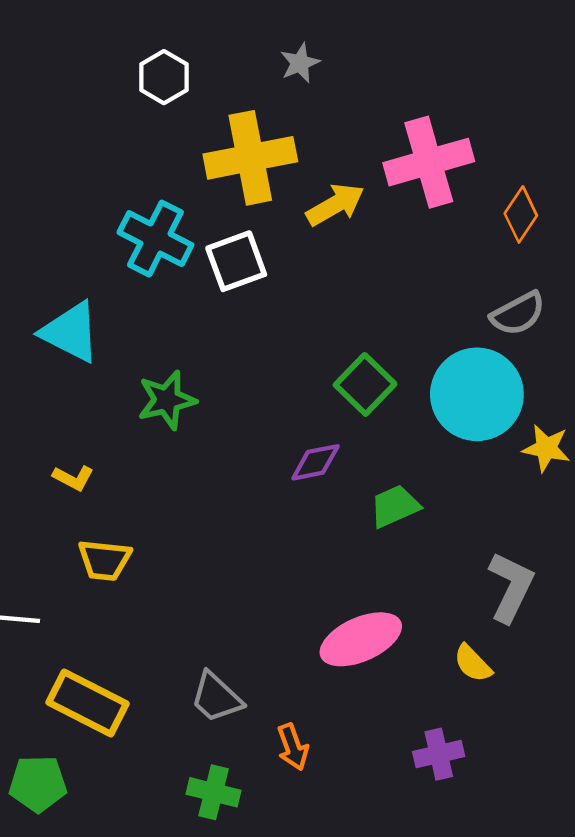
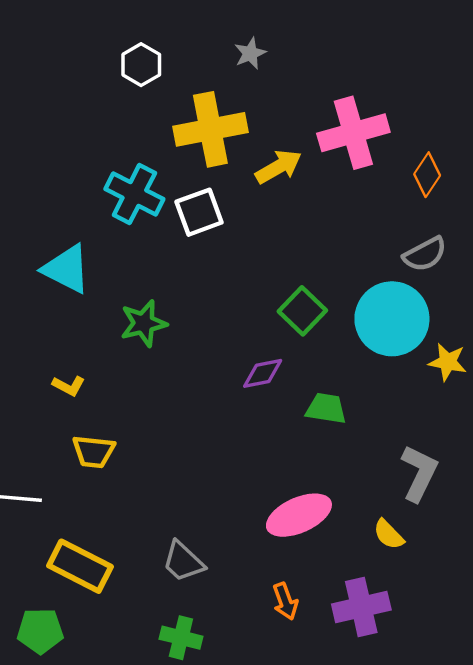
green trapezoid: (395, 506) -> (326, 408), turned 33
orange arrow: (293, 747) -> (285, 601), moved
purple cross: (439, 754) -> (361, 607), size x1.4

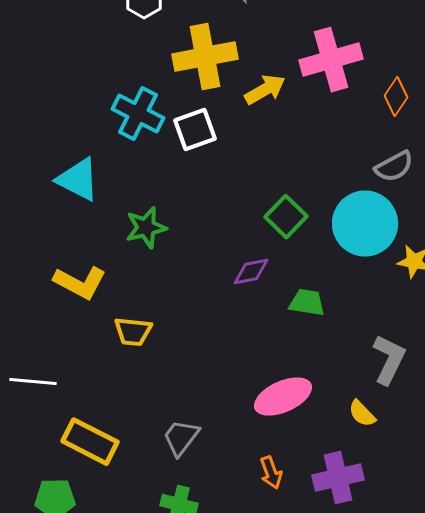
yellow L-shape: (69, 386) -> (80, 283), size x1.8
yellow trapezoid: (94, 452) -> (133, 332), moved
gray trapezoid: (183, 562) -> (181, 438), turned 84

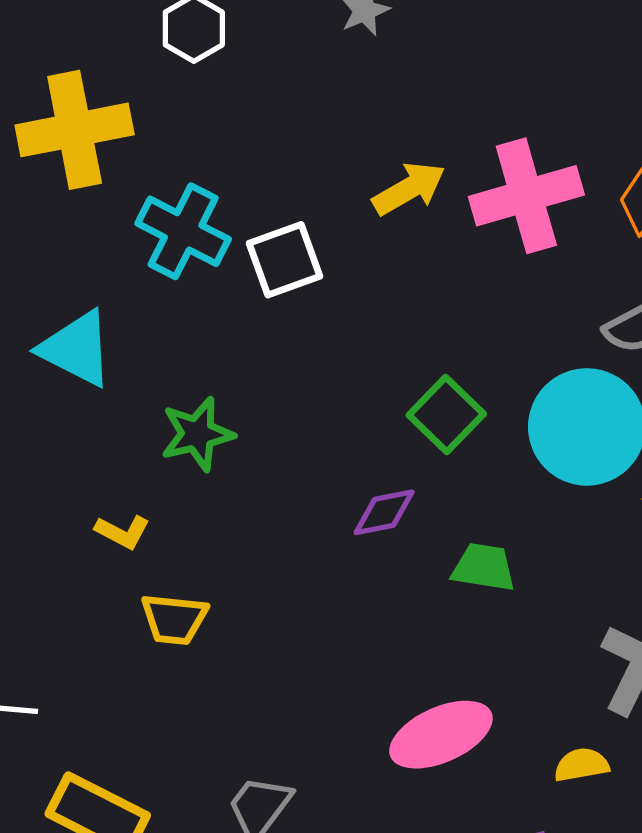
yellow cross: (205, 57) -> (75, 130), moved
pink cross: (331, 60) -> (526, 196), moved
yellow L-shape: (80, 283) -> (123, 532), moved, size x0.6
yellow semicircle: (362, 414) -> (581, 765), turned 124

